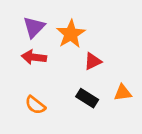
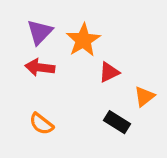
orange triangle: (123, 93) -> (144, 96), moved, turned -30
black rectangle: (87, 98) -> (117, 122), moved

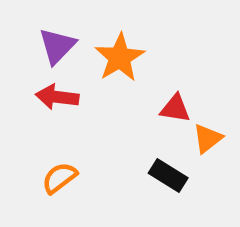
red triangle: (109, 72) -> (175, 108), moved, turned 35
orange semicircle: (41, 124) -> (60, 178), turned 105

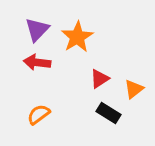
red triangle: (175, 108) -> (100, 79), moved, turned -42

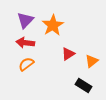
black rectangle: (109, 113) -> (83, 86), moved
orange semicircle: (39, 114) -> (26, 64), moved

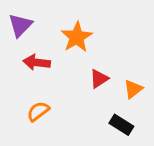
purple triangle: (25, 20) -> (20, 25), moved
orange semicircle: (26, 64) -> (38, 111), moved

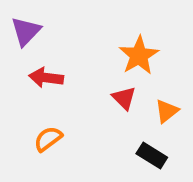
orange star: (77, 37) -> (139, 55), moved
red triangle: (99, 79) -> (124, 98), turned -42

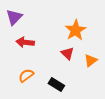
black rectangle: (152, 156) -> (56, 85), moved

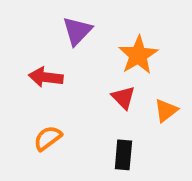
purple triangle: (14, 17) -> (77, 31), moved
black rectangle: (56, 85) -> (123, 155), moved, turned 63

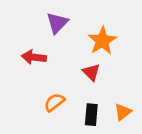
orange triangle: (166, 110) -> (123, 112), moved
orange semicircle: (48, 138) -> (54, 102), moved

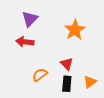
purple triangle: (57, 23) -> (30, 19), moved
red triangle: (91, 72) -> (67, 64), moved

